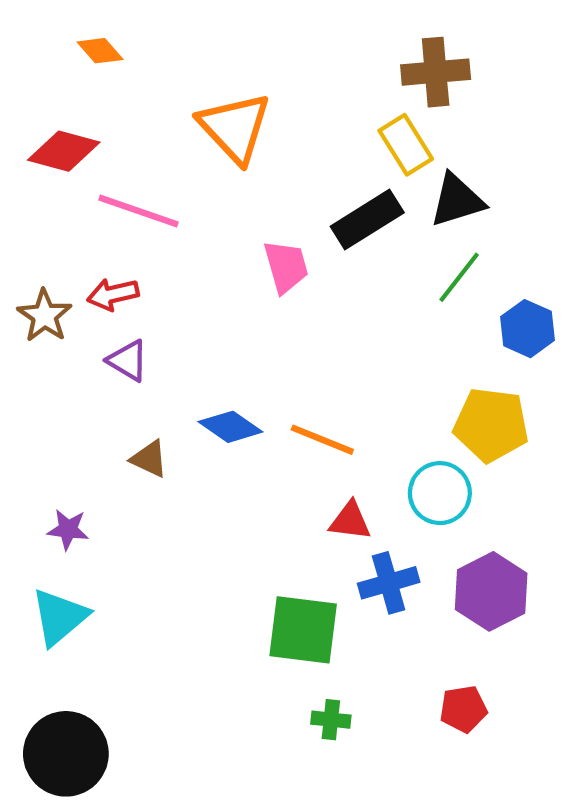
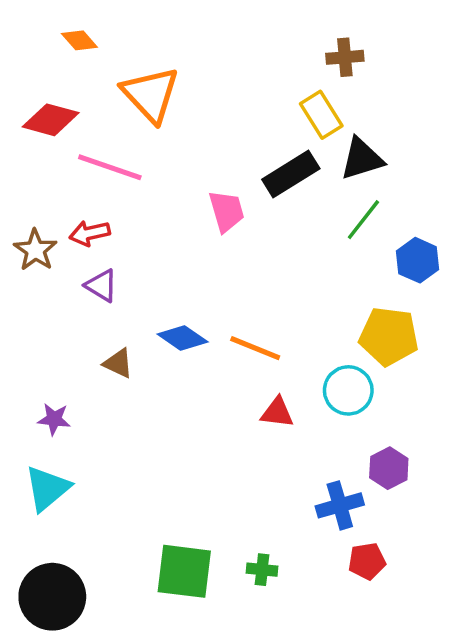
brown cross: (436, 72) -> (345, 57), size x0.7
orange triangle: (235, 128) -> (150, 94), moved
blue cross: (389, 583) -> (340, 505), moved
purple hexagon: (491, 591) -> (389, 468), size x0.7
green square: (303, 630) -> (184, 571), moved

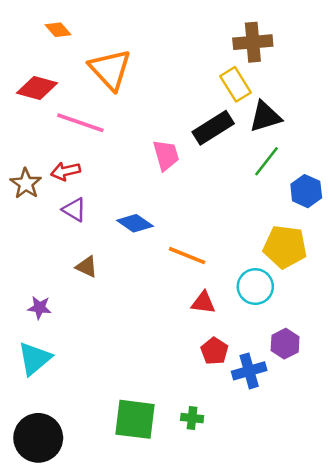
brown cross: (345, 57) -> (253, 42), size x1.4
blue diamond: (183, 338) -> (135, 223), moved
red pentagon: (367, 561) -> (214, 351), moved, turned -30

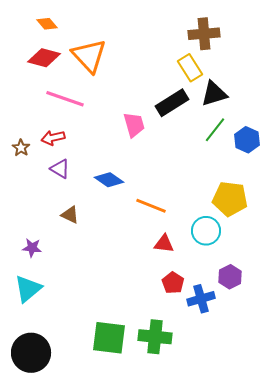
red diamond: (37, 88) -> (44, 58), moved
brown star: (26, 184) -> (21, 148), size x0.7
blue hexagon: (306, 191) -> (247, 140), moved
green cross: (192, 418) -> (155, 337), size x1.8

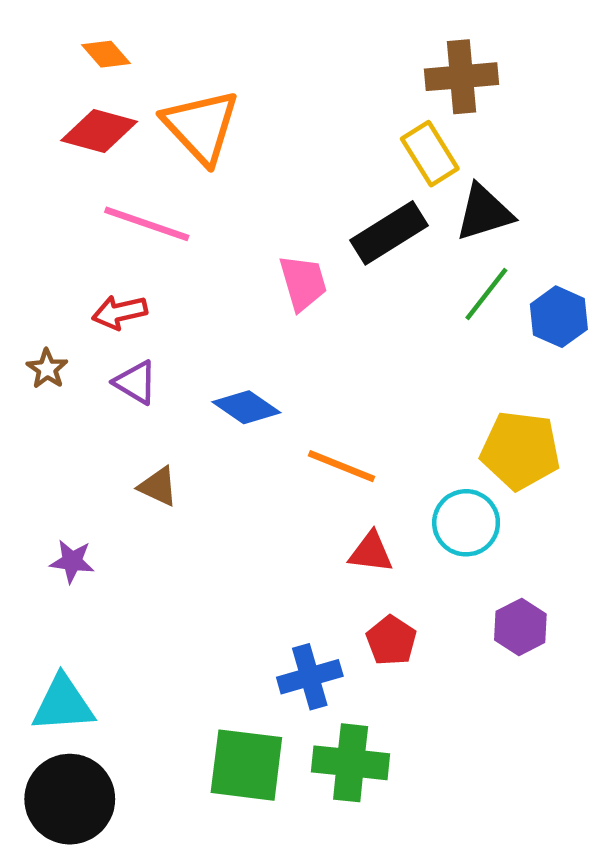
brown star: (21, 148) -> (47, 369), moved
cyan triangle: (28, 289) -> (63, 704), moved, turned 36
blue cross: (201, 299) -> (310, 677), moved

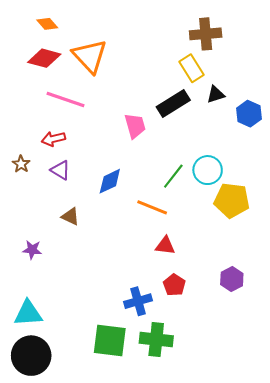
black triangle: (484, 213) -> (216, 94), size x0.7
green line: (486, 294) -> (173, 176), moved
blue hexagon: (559, 317) -> (249, 114), moved
blue diamond: (246, 407) -> (110, 181), turned -60
cyan circle: (466, 523) -> (208, 170), moved

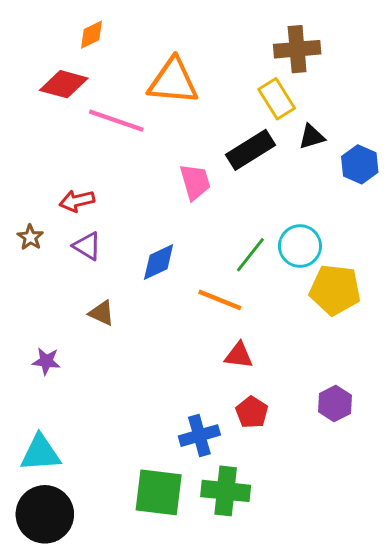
orange diamond: (47, 24) -> (91, 35), moved, turned -75
orange triangle: (90, 56) -> (173, 81), moved, turned -42
pink line: (65, 99) -> (116, 121), moved

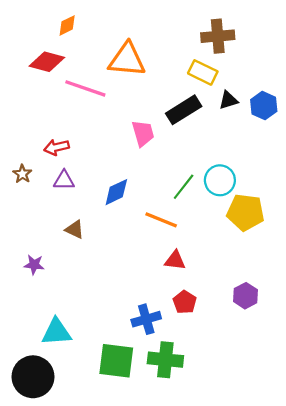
yellow rectangle: (277, 99) -> (203, 72), turned -32
blue hexagon: (360, 164) -> (264, 106), moved
purple triangle: (87, 246) -> (64, 180), turned -30
cyan triangle: (40, 453) -> (57, 332), moved

